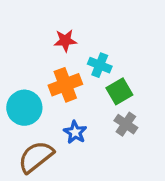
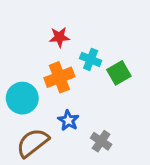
green square: (119, 91) -> (119, 73), moved
gray cross: (126, 124) -> (101, 141), moved

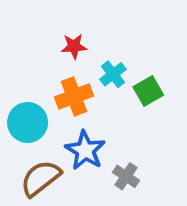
cyan cross: (91, 59) -> (113, 74), turned 30
blue star: (68, 120) -> (85, 150), size x1.5

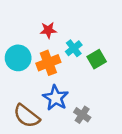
cyan circle: (28, 122) -> (18, 58), moved
brown semicircle: (41, 178) -> (27, 116), turned -104

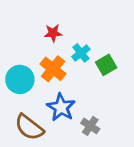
cyan circle: (18, 58) -> (20, 79), moved
orange cross: (48, 63) -> (53, 69), turned -30

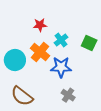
green square: (106, 65) -> (89, 43), moved, turned -35
blue star: (61, 107) -> (61, 67), moved, turned -30

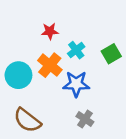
green square: (89, 43) -> (111, 54), turned 35

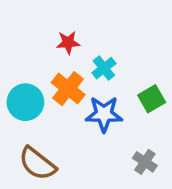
green square: (111, 54) -> (152, 99), moved
gray cross: (85, 119) -> (145, 162), moved

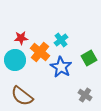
red star: (68, 42) -> (21, 38), moved
blue star: (104, 114) -> (61, 67), turned 30

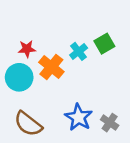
green square: (89, 58) -> (104, 44), moved
blue star: (61, 67) -> (79, 117), moved

